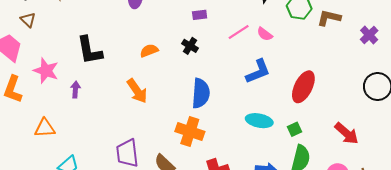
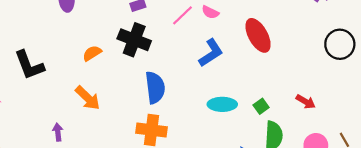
black cross: (190, 46) -> (134, 40), size x1.8
red ellipse: (303, 87) -> (258, 35), moved, turned -44
purple arrow: (75, 90) -> (58, 132), moved
red arrow: (347, 133) -> (306, 102), moved, size x0.7

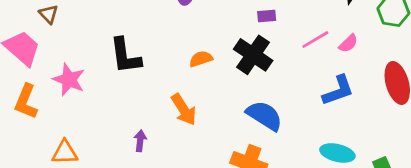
pink semicircle: (210, 12) -> (348, 43), turned -84
blue semicircle: (155, 88) -> (264, 116), turned -64

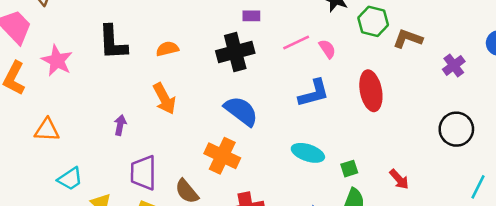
pink semicircle: (348, 43) -> (327, 49), turned -84
black cross: (253, 55) -> (235, 52), turned 36
orange semicircle: (201, 59) -> (167, 49), moved

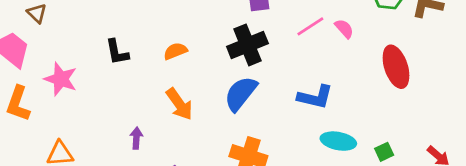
black L-shape: (113, 43) -> (117, 52), size x0.7
blue L-shape: (314, 93) -> (315, 97), moved, turned 36
blue semicircle: (241, 111) -> (241, 94), moved, turned -81

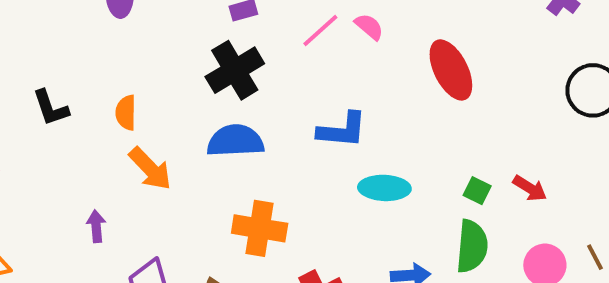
orange semicircle: (175, 51) -> (126, 113), moved, turned -60
blue semicircle: (241, 94) -> (235, 141), turned 57
green square: (384, 152) -> (477, 191), moved, turned -30

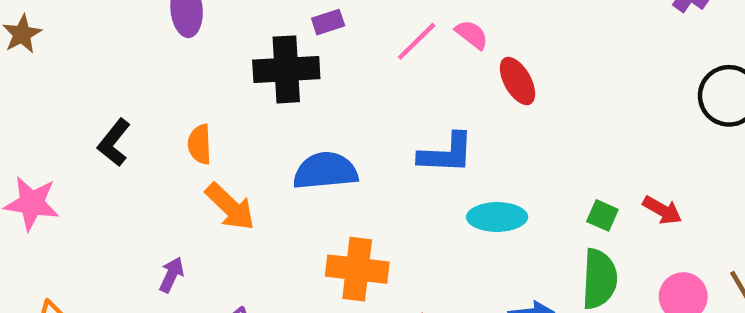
black cross: (235, 70) -> (286, 69), moved, turned 30
red ellipse: (451, 70) -> (517, 81), moved, size x0.7
black L-shape: (51, 108) -> (114, 143), turned 60
purple arrow: (96, 226) -> (172, 275), turned 32

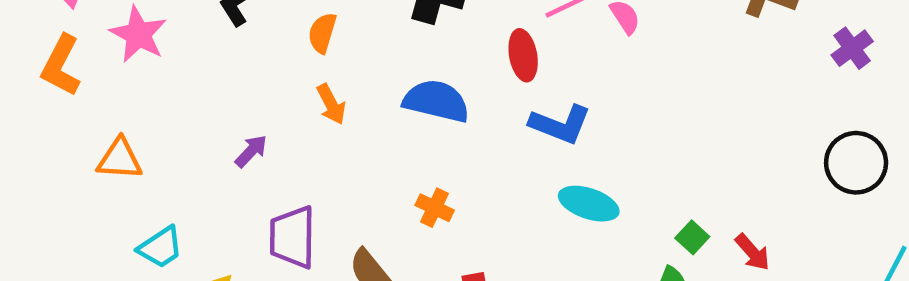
red ellipse: (517, 81) -> (523, 55), moved
orange arrow: (230, 207) -> (331, 104), size x0.7
orange cross: (357, 269) -> (435, 208), size x0.6

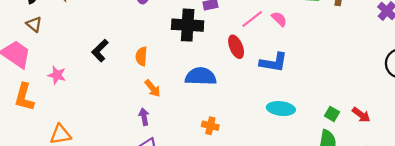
pink star: (138, 34) -> (57, 75), size x0.7
blue L-shape: (560, 124) -> (273, 62), moved
purple arrow: (251, 151) -> (144, 117), moved, turned -42

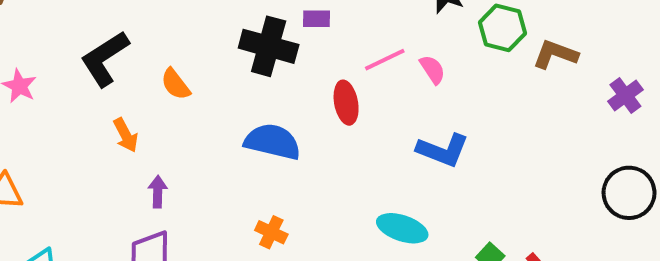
black L-shape: (100, 51) -> (105, 59), size x1.4
orange semicircle: (141, 56) -> (176, 84), turned -54
blue L-shape: (273, 62) -> (443, 150), moved
orange arrow: (153, 88) -> (126, 135), moved

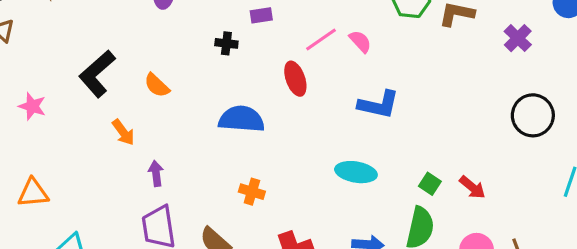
black cross: (269, 46) -> (226, 43), size x0.5

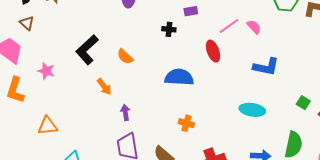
green square: (430, 184) -> (303, 103), moved

